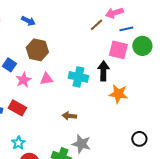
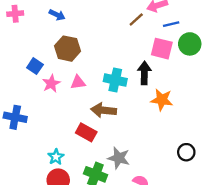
red rectangle: (17, 108) -> (86, 132), moved
brown arrow: (69, 116) -> (104, 110), moved, size x1.5
cyan star: (18, 143) -> (56, 157), moved

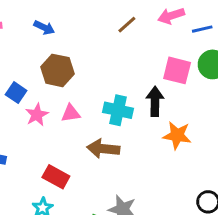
brown line: (136, 19) -> (127, 25), moved
blue line: (171, 24) -> (202, 29), moved
red rectangle: (86, 132) -> (56, 177), moved

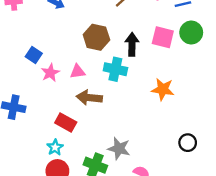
brown hexagon: (57, 70) -> (96, 37), moved
black arrow: (155, 101) -> (132, 44), moved
brown arrow: (103, 149) -> (89, 98), moved

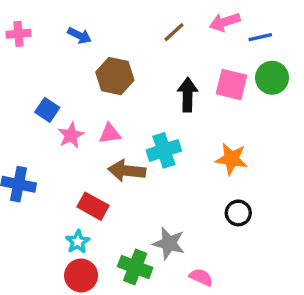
brown hexagon: (96, 37) -> (115, 76), moved
cyan cross: (115, 69) -> (164, 150), moved, turned -30
black circle: (188, 143) -> (238, 213), moved

